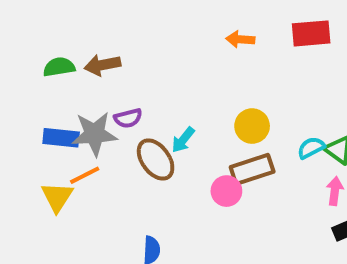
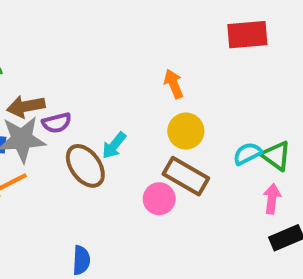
orange arrow: (240, 39) -> (174, 84), moved, turned 64
brown arrow: (102, 65) -> (26, 106), moved
brown rectangle: (252, 169) -> (186, 176), turned 48

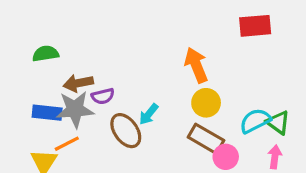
orange arrow: (174, 84) -> (196, 65), size x1.5
cyan semicircle: (247, 154) -> (255, 121), size x1.4
pink circle: (159, 199) -> (226, 157), moved

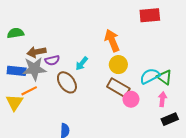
cyan arrow: (149, 114) -> (82, 64), moved

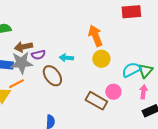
cyan arrow: (82, 64) -> (66, 58), turned 56
green triangle: (165, 77) -> (145, 71), turned 35
brown rectangle: (118, 88) -> (96, 101), moved

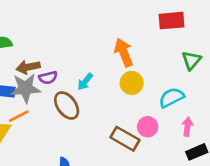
cyan arrow: (66, 58) -> (85, 82), turned -56
green triangle: (145, 71) -> (191, 60), moved

